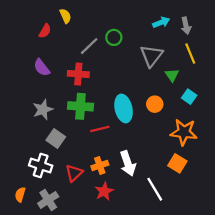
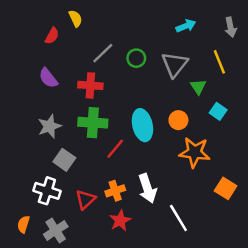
gray arrow: (186, 26) -> (231, 27), moved
green circle: (114, 37) -> (136, 58), moved
red line: (100, 129) -> (115, 149), turned -36
orange star: (184, 132) -> (195, 152), moved
orange square: (177, 163) -> (226, 188), moved

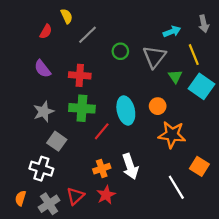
cyan arrow: (186, 26) -> (172, 32), moved
gray line: (103, 53) -> (87, 35), moved
cyan square: (218, 111) -> (202, 86), moved, size x1.6
red triangle: (85, 200) -> (75, 196), moved
white line: (178, 218) -> (176, 187), moved

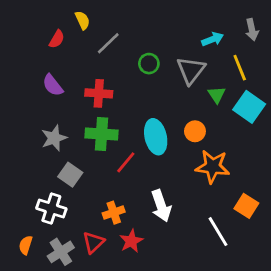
orange cross: (102, 169) -> (114, 213), moved

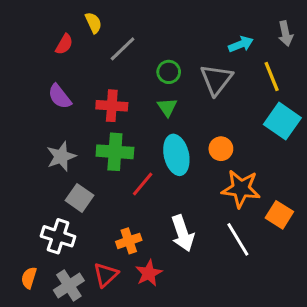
green triangle: (217, 95) -> (167, 107), moved
orange square: (246, 206) -> (279, 215), moved
white line: (218, 232) -> (238, 239), moved

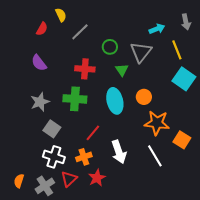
red cross: (112, 106) -> (85, 69), moved
green triangle: (167, 107) -> (122, 70), moved
red line: (143, 184) -> (93, 133), moved
white cross: (58, 236) -> (54, 157), moved

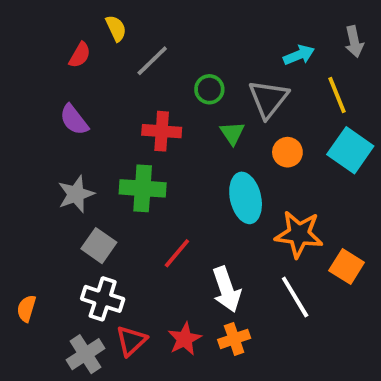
orange circle: (144, 97) -> (287, 152), moved
cyan ellipse: (115, 101) -> (246, 198), moved
orange cross: (84, 157) -> (234, 339), moved
orange semicircle: (19, 181) -> (26, 308), moved

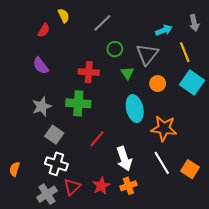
gray line: (152, 61) -> (102, 23), moved
orange square: (347, 267) -> (190, 169), moved

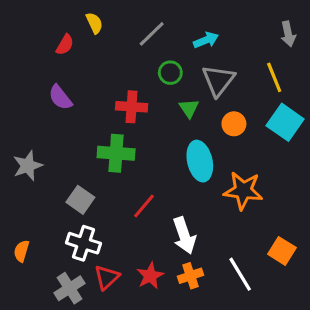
cyan arrow: (164, 30) -> (206, 40), moved
gray star: (42, 106) -> (28, 166), moved
white line: (162, 163) -> (240, 274), moved

